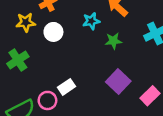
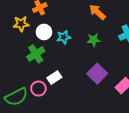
cyan star: (91, 21) -> (64, 37), moved
green cross: (18, 60) -> (36, 54), moved

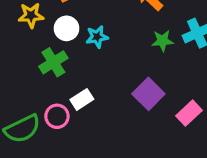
green star: (94, 40) -> (162, 41), moved

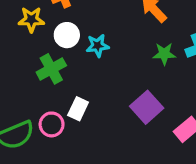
white rectangle: (82, 99) -> (78, 109), turned -35

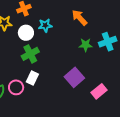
cyan star: (98, 46) -> (45, 25), moved
green cross: (51, 69) -> (30, 54), moved

